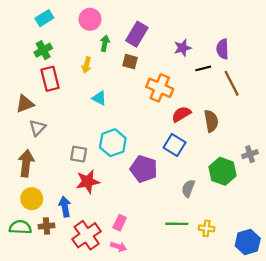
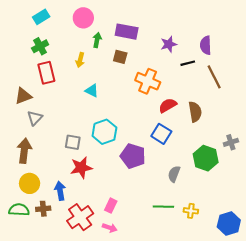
purple rectangle: (137, 34) -> (127, 32), turned 70

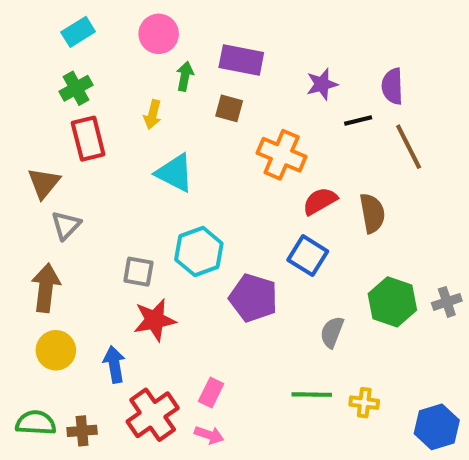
cyan triangle: (92, 91) -> (175, 173), size x1.5
brown triangle: (23, 96) -> (44, 183), turned -30
gray cross: (231, 142) -> (447, 302), moved
brown cross: (43, 209) -> (82, 431), moved
green semicircle: (19, 210) -> (36, 423), moved

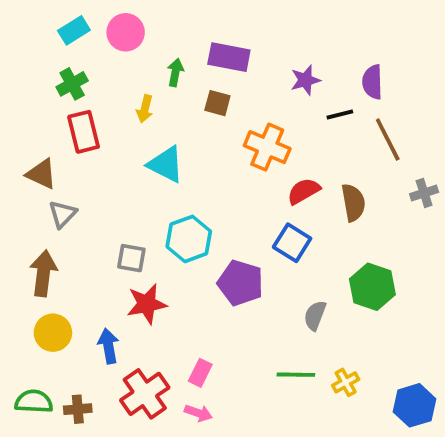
pink circle: (159, 34) -> (126, 32), moved
brown triangle: (44, 183) -> (41, 174), turned -44
gray cross: (447, 302) -> (424, 193), moved
yellow cross: (364, 403) -> (346, 382), turned -36

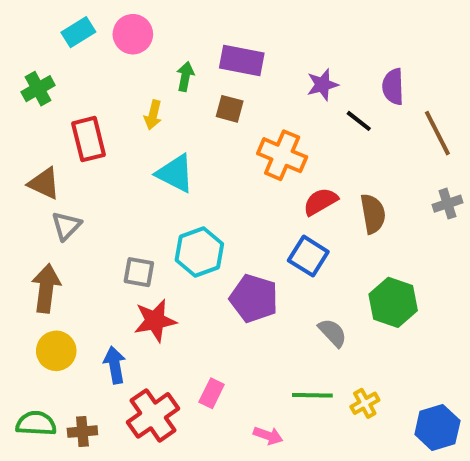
green cross: (72, 84) -> (38, 89), moved
black line: (340, 115) -> (359, 121), turned 52
brown line: (388, 139) -> (437, 133), moved
gray semicircle: (315, 315) -> (333, 333), turned 116
pink arrow: (198, 413) -> (268, 436), moved

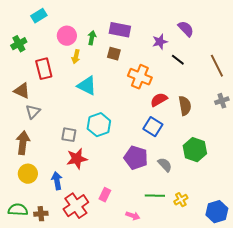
pink circle: (133, 34) -> (67, 36), moved
purple semicircle: (393, 87) -> (186, 29), moved, turned 138
purple pentagon: (254, 298) -> (136, 158), moved

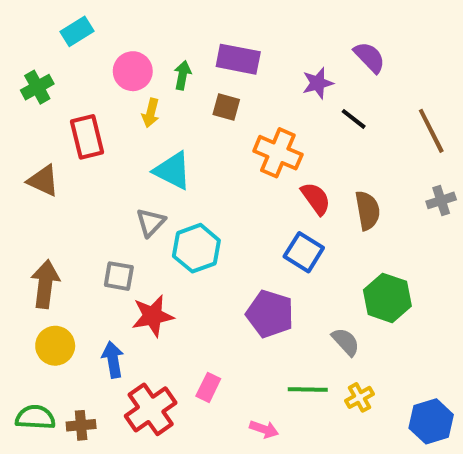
red semicircle: (159, 100) -> (316, 198), turned 84
gray triangle: (33, 112) -> (151, 222), moved
gray square: (69, 135) -> (119, 276), moved
gray semicircle: (165, 165) -> (346, 342), moved

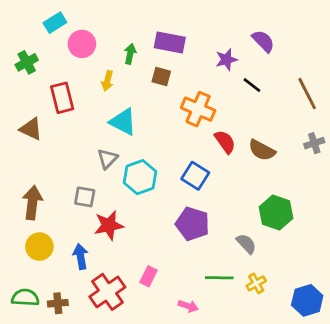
pink circle: (133, 71) -> (82, 44), moved
brown semicircle: (367, 210) -> (262, 150), turned 128
blue square: (304, 252) -> (195, 176), moved

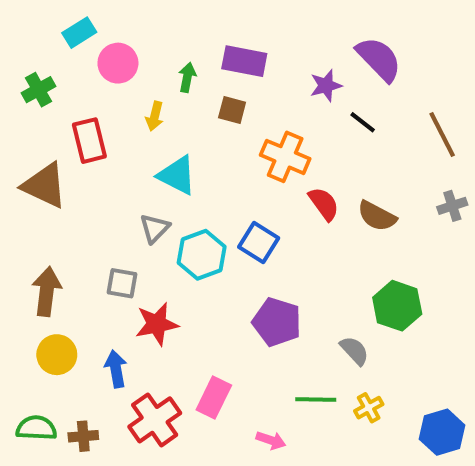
purple semicircle: (263, 41) -> (379, 59), size x1.4
brown triangle: (31, 129) -> (45, 185), size x1.4
blue square: (195, 176) -> (259, 243), moved
pink rectangle: (149, 276) -> (214, 397), size x1.4

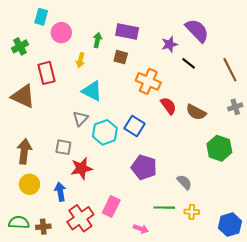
cyan rectangle: (79, 33) -> (41, 17), turned -42
green hexagon: (397, 306) -> (219, 148), moved
yellow cross: (369, 408) -> (192, 212), turned 32

